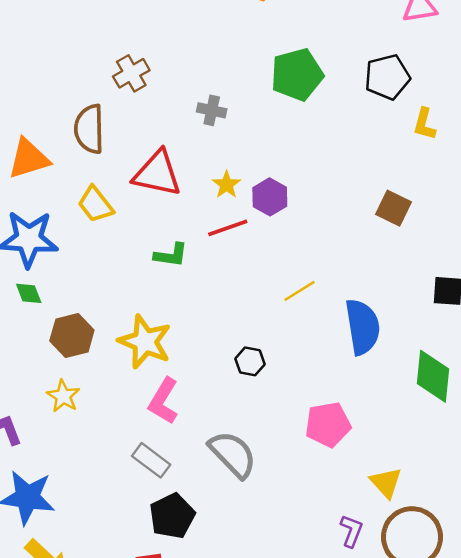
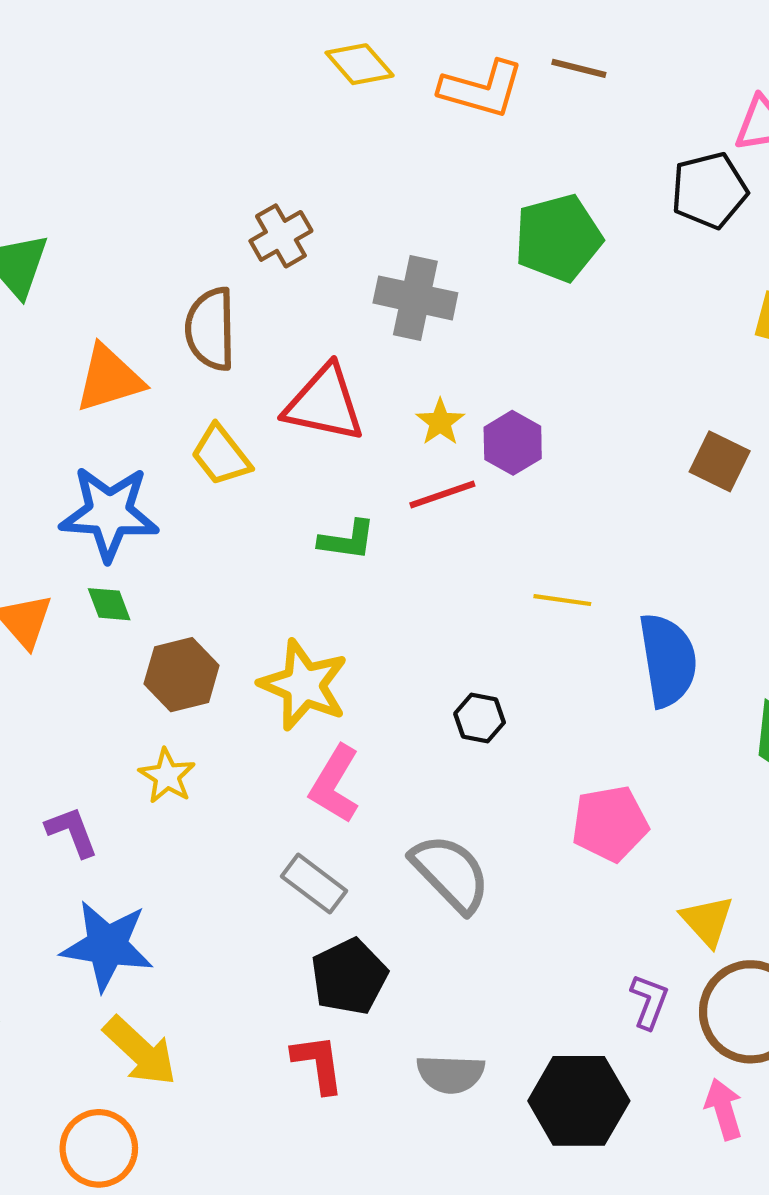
black pentagon: (387, 77) -> (709, 190), moved
gray cross: (212, 110) -> (415, 298), size x1.6
yellow line: (299, 291) -> (562, 600), turned 40

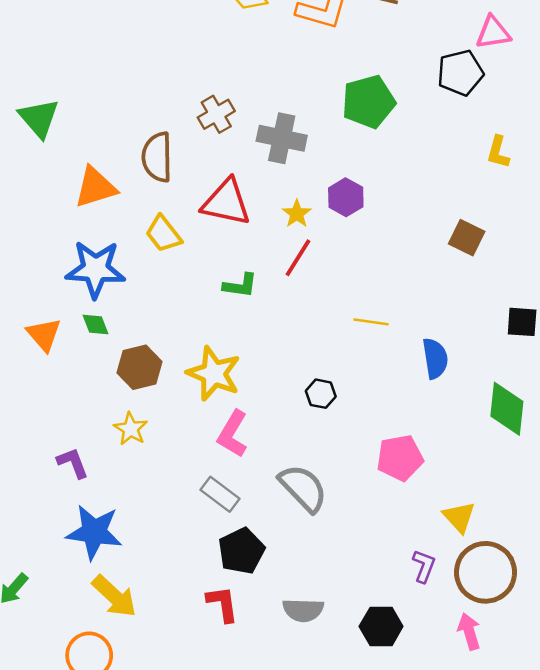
brown cross: (281, 236) -> (216, 114), moved
purple hexagon: (513, 443) -> (346, 197), moved
red line: (442, 495) -> (298, 258), turned -39
blue semicircle: (668, 660) -> (435, 358), size x0.7
black hexagon: (579, 1101) -> (381, 626), size x0.7

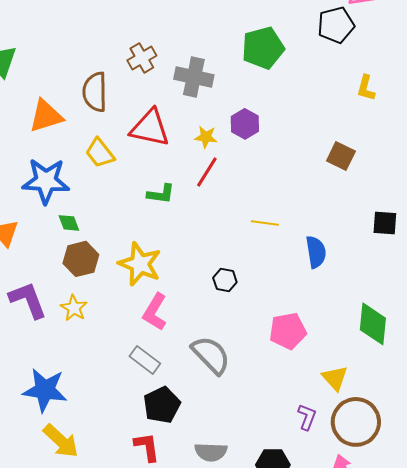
yellow star: (297, 214) -> (206, 137), turned -30
green diamond: (95, 324) -> (69, 223), moved
green diamond: (507, 409) -> (373, 324), moved
purple L-shape: (73, 463) -> (28, 300), moved, size x1.5

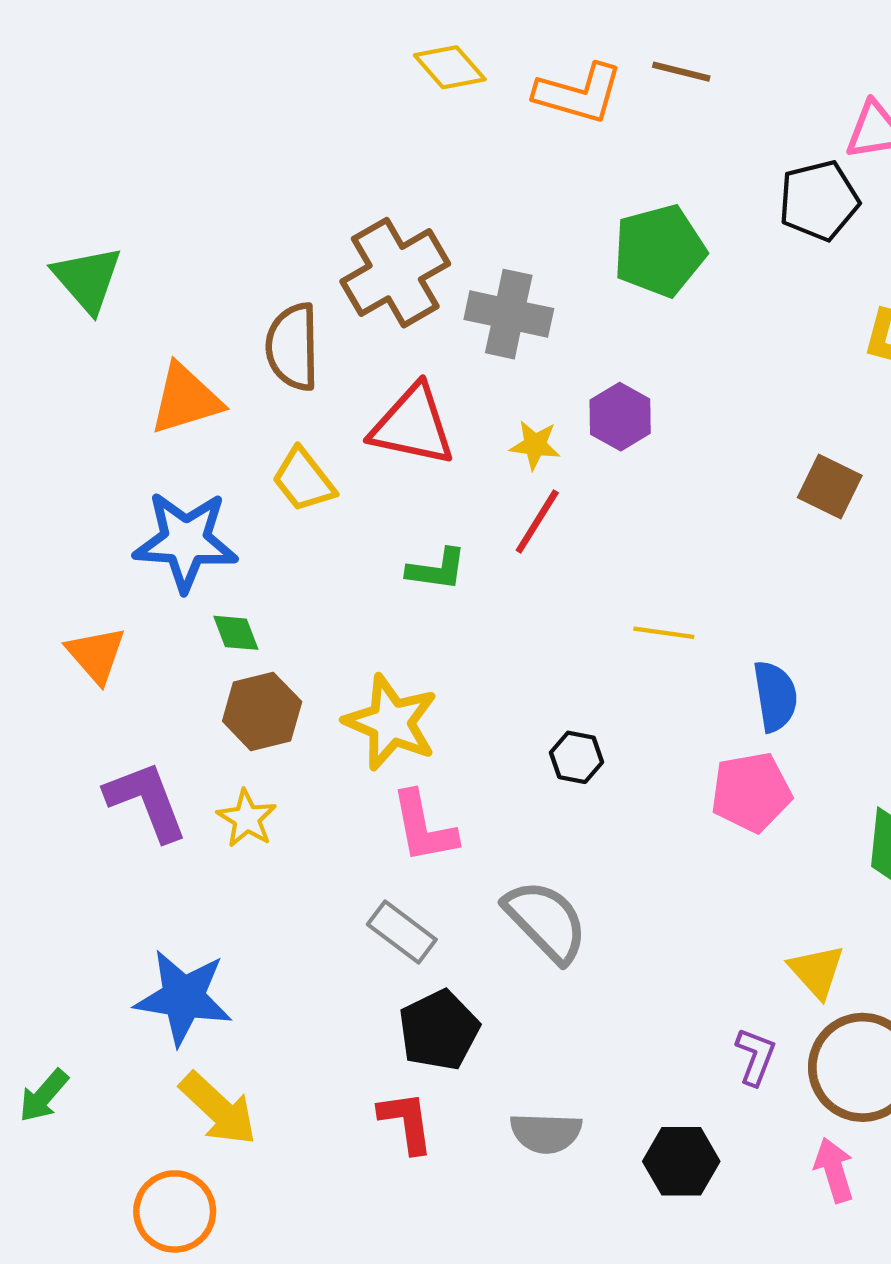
brown cross: (142, 58) -> (395, 273), size x1.6
pink L-shape: (155, 312) -> (424, 827), turned -42
pink pentagon: (288, 331) -> (751, 792), moved

